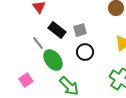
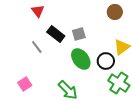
black circle: (85, 52) -> (106, 61), moved
green ellipse: (53, 60) -> (81, 59), moved

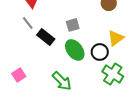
black rectangle: (56, 34) -> (46, 37), moved
gray line: (37, 47) -> (28, 23), moved

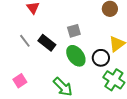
gray line: (28, 23) -> (25, 41), moved

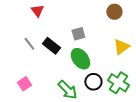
black circle: (101, 58) -> (93, 82), moved

